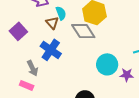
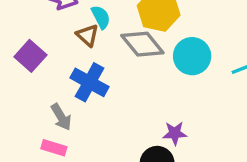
cyan circle: (107, 64) -> (192, 56), moved
purple star: (127, 75) -> (175, 133), moved

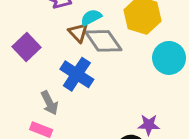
cyan semicircle: (101, 17) -> (91, 17), turned -95
gray diamond: (142, 44) -> (103, 41), moved

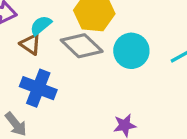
gray diamond: (103, 41) -> (82, 46), moved

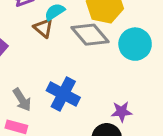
blue cross: (38, 88) -> (63, 94), moved

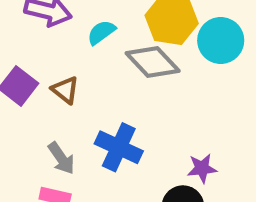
brown triangle: (43, 28) -> (65, 90), moved
cyan circle: (135, 44) -> (221, 40), moved

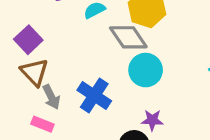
cyan circle: (221, 40) -> (146, 70), moved
brown triangle: (65, 90) -> (34, 72), moved, size x1.4

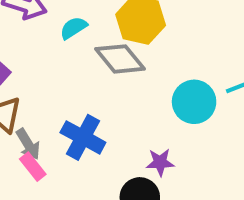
cyan circle: (146, 70) -> (194, 102), moved
pink rectangle: (42, 124) -> (33, 167), moved, turned 35

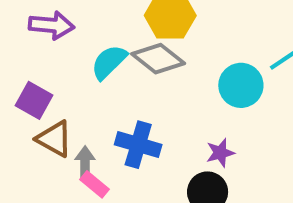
cyan semicircle: (74, 28) -> (109, 62), moved, size x1.4
gray arrow: (28, 144) -> (85, 163), turned -136

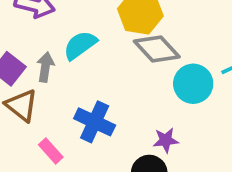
gray diamond: (158, 59) -> (157, 49), moved
gray arrow: (85, 163) -> (45, 67), moved

